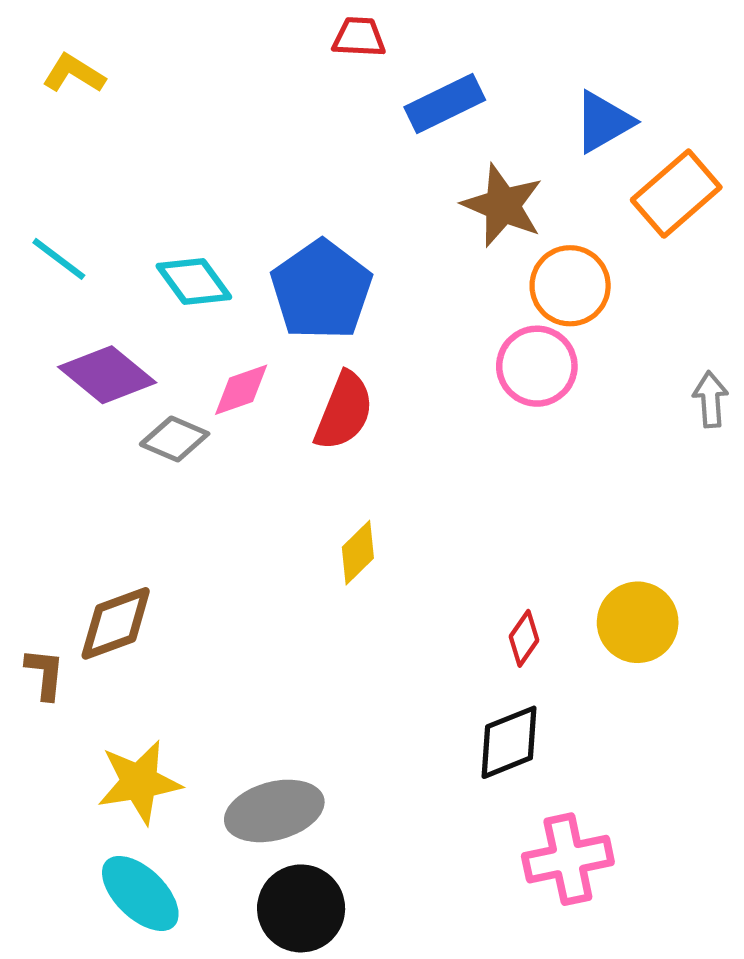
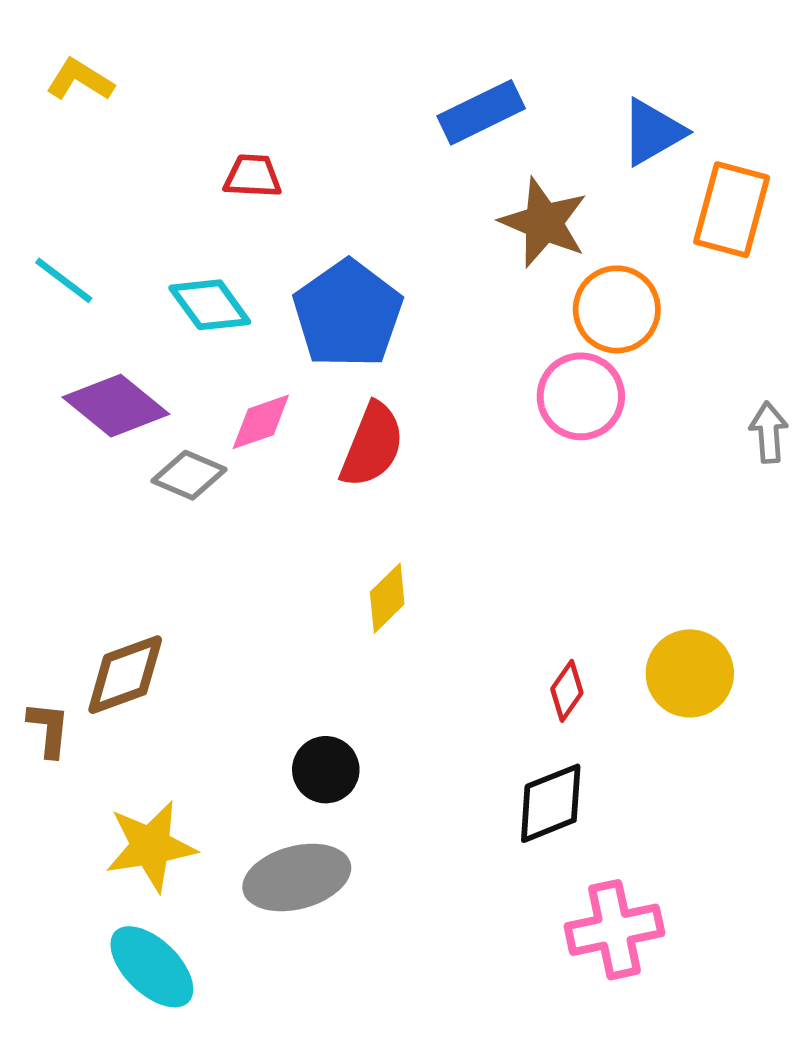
red trapezoid: (359, 37) -> (253, 176), moved
orange rectangle: (676, 194) -> (732, 210), turned -34
black circle: (301, 908) -> (326, 770), moved, size x0.7

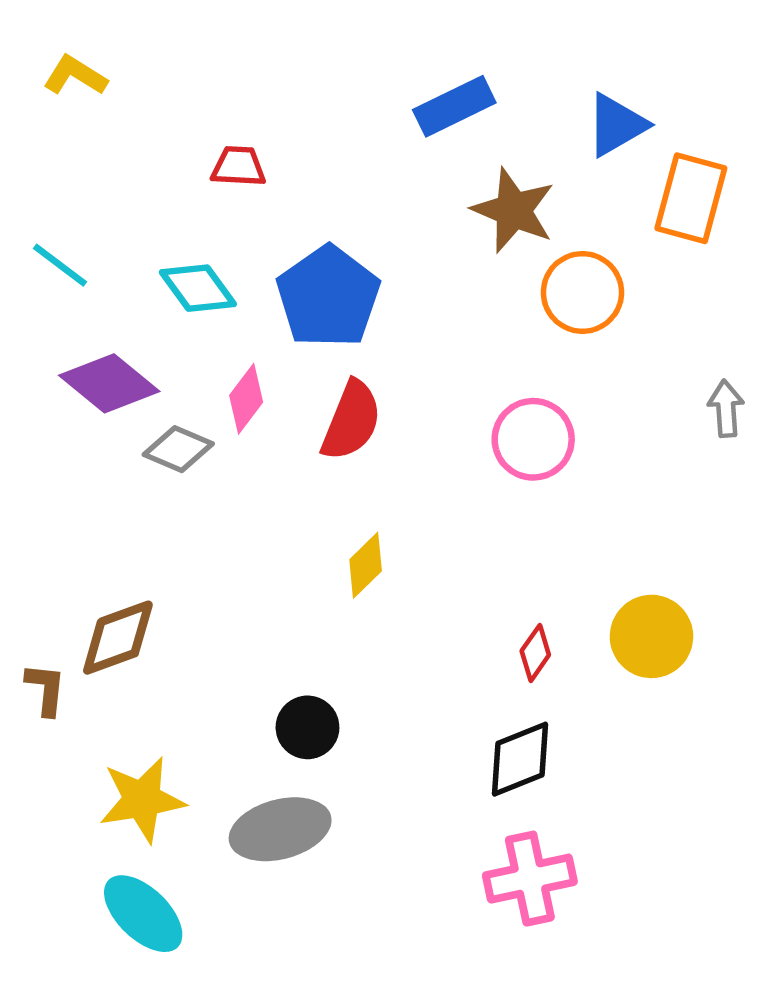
pink circle: (581, 396) -> (533, 439), moved
pink diamond: (261, 422) -> (246, 399), turned -34
pink cross: (614, 930) -> (530, 879), moved

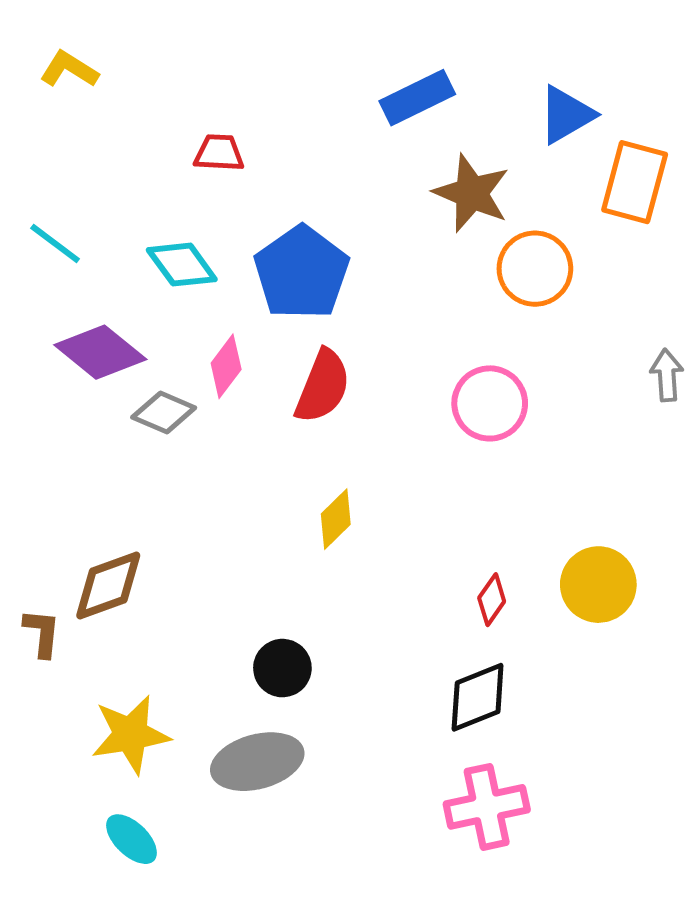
cyan ellipse: (143, 914) -> (132, 839), size x0.7

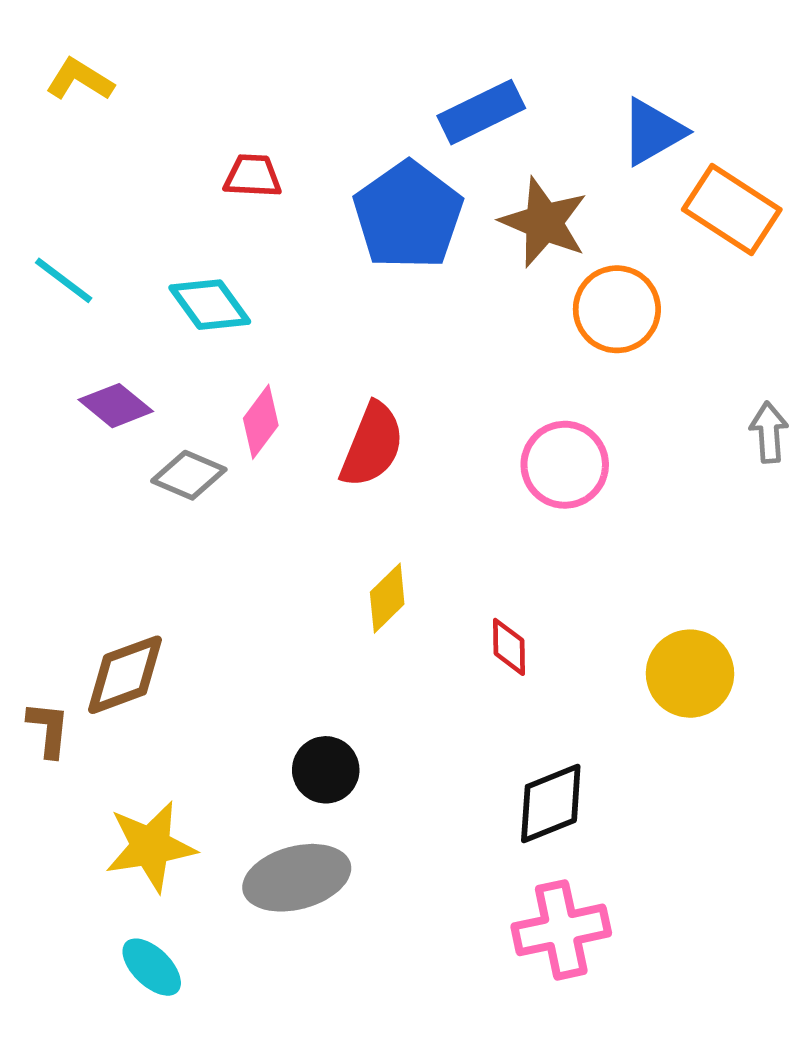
orange rectangle: (635, 182) -> (732, 210), turned -72
blue pentagon: (302, 273) -> (408, 215), moved
purple diamond: (100, 352) -> (116, 406), size x0.7
red diamond: (492, 600) -> (509, 647), moved, turned -36

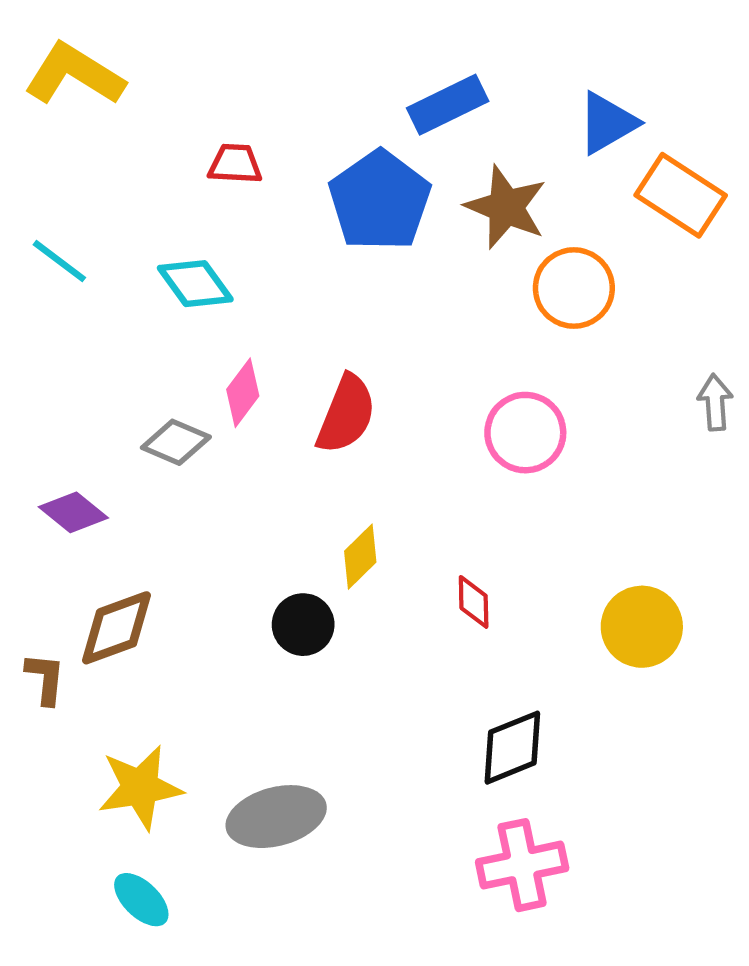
yellow L-shape: (80, 80) -> (74, 74), size x1.6
purple diamond: (116, 406) -> (73, 512), moved
black circle: (326, 770) -> (303, 625), moved

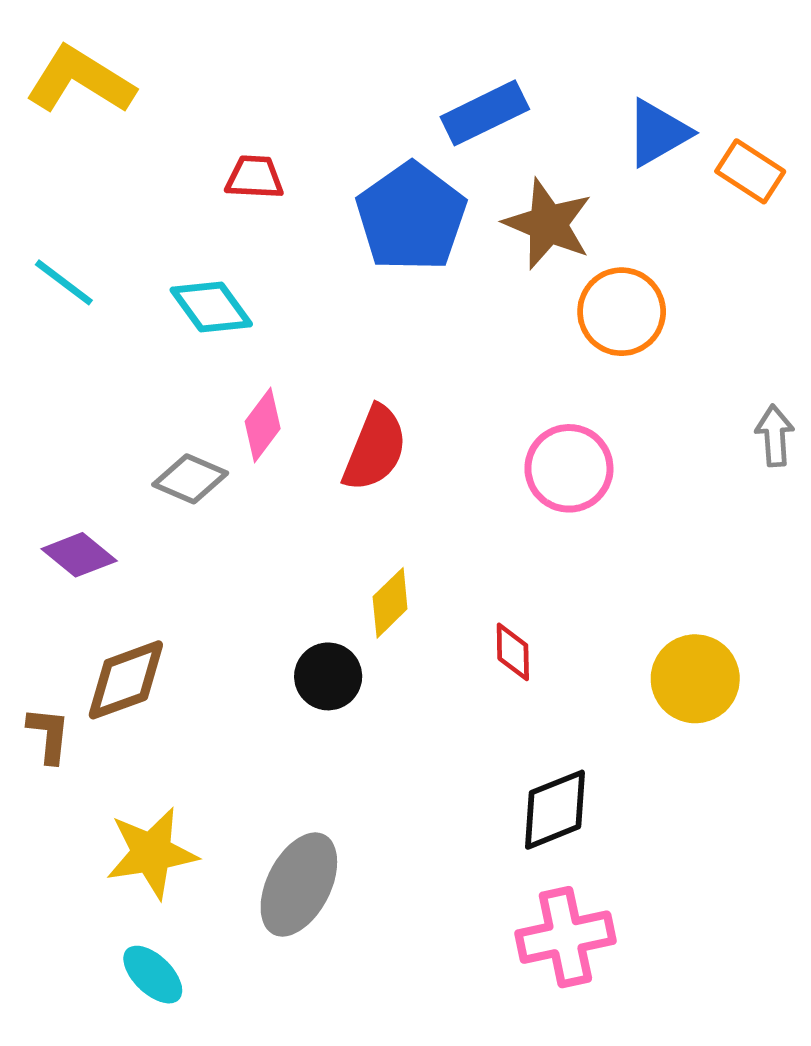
orange rectangle: (681, 195) -> (750, 171), moved, size x0.7
gray ellipse: (276, 817) -> (299, 885), turned -48

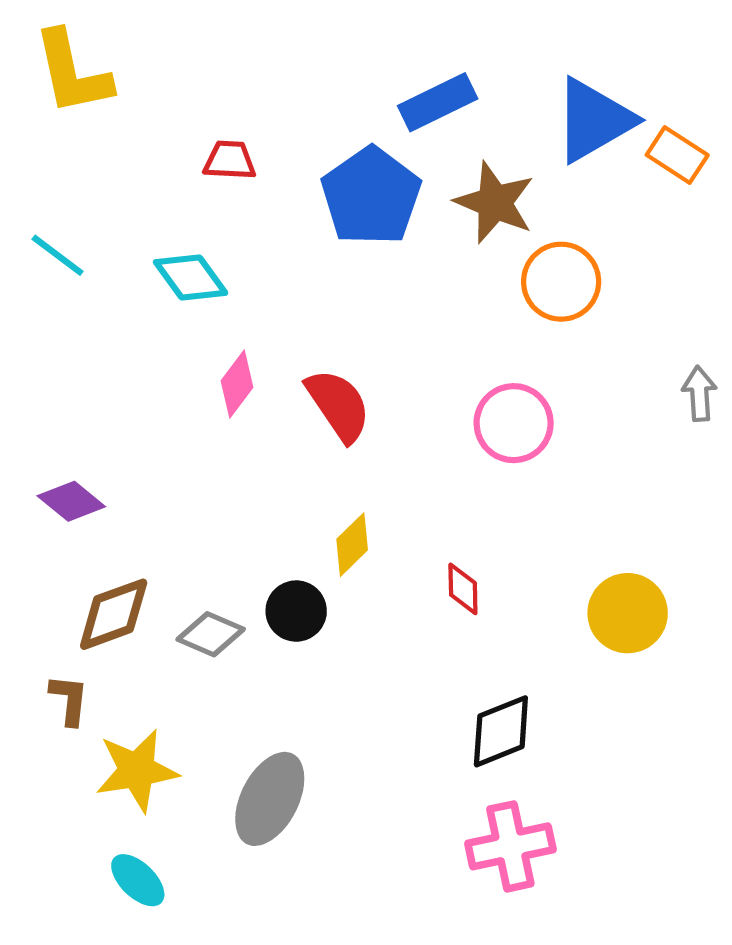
yellow L-shape: (80, 80) -> (72, 73), turned -134
blue triangle: (658, 133) -> (594, 120), size x1.4
red semicircle: (375, 448) -> (338, 405), turned -56
gray diamond: (190, 479) -> (211, 634), moved
brown L-shape: (49, 735) -> (69, 700), moved

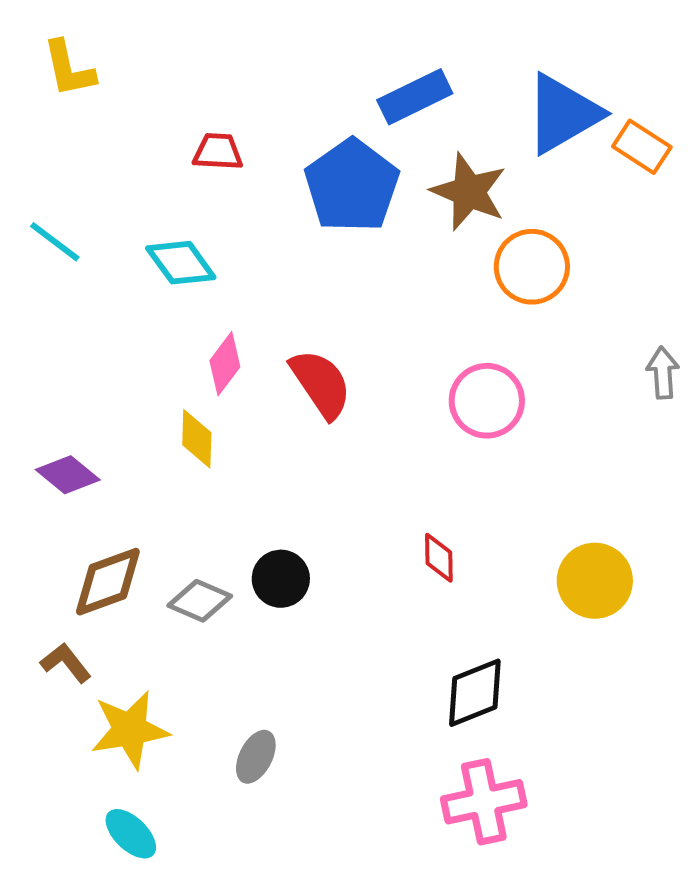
yellow L-shape: (72, 73) -> (69, 69), size x0.7
yellow diamond: (352, 545) -> (197, 439), moved, turned -44
brown L-shape: (69, 700) -> (66, 663), turned -44
gray ellipse: (270, 799) -> (256, 757), size x0.6

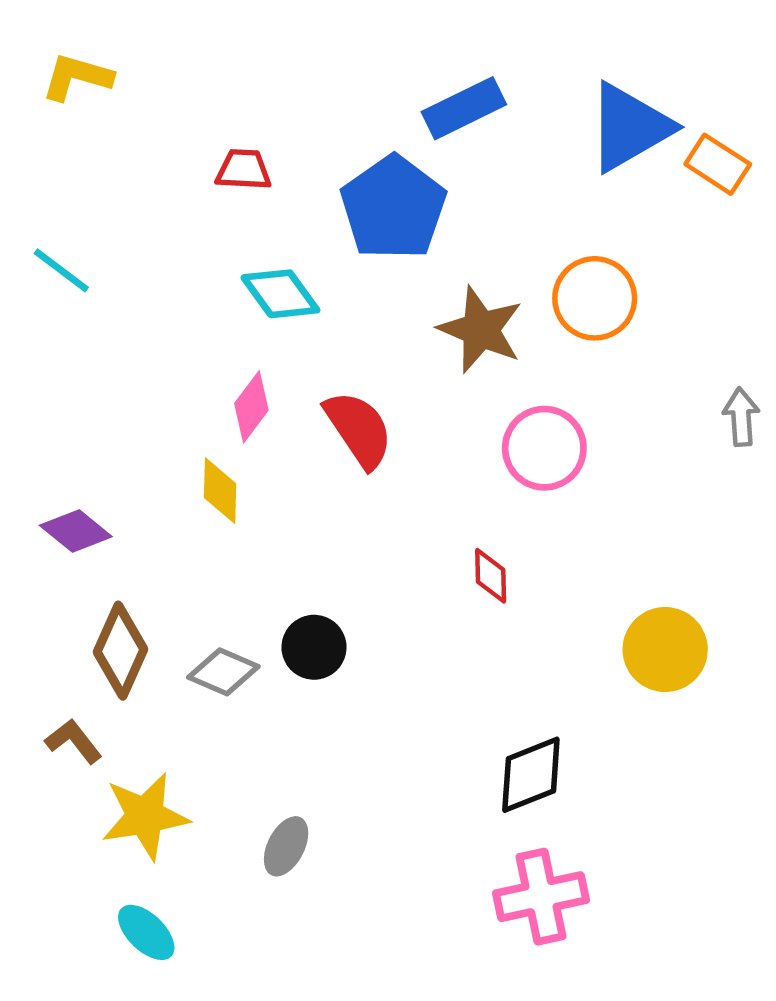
yellow L-shape: (69, 69) -> (77, 77), turned 118
brown star: (469, 192) -> (481, 330), moved
cyan diamond: (181, 263) -> (280, 294), moved
red diamond: (439, 558) -> (491, 576), moved
brown diamond: (108, 582) -> (121, 651), turned -46

